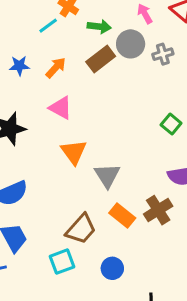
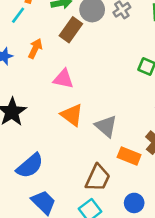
pink triangle: (61, 108) -> (63, 79), moved

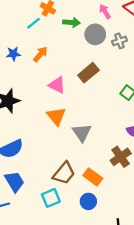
brown rectangle: (71, 30) -> (88, 73), moved
orange rectangle: (129, 156) -> (93, 177), moved

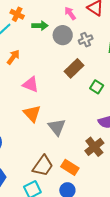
brown rectangle: (88, 73) -> (74, 68), moved

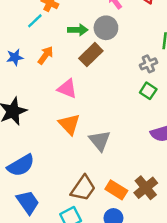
green arrow: (40, 26) -> (78, 30), moved
gray cross: (86, 40) -> (148, 64), moved
brown rectangle: (74, 68) -> (91, 55), moved
brown cross: (94, 147) -> (146, 188), moved

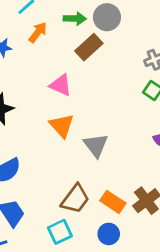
orange arrow: (46, 55) -> (38, 32), moved

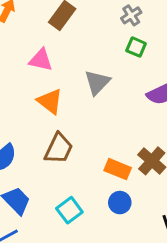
gray triangle: (96, 145) -> (97, 82), moved, turned 32
brown trapezoid: (75, 199) -> (59, 149), moved

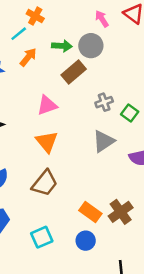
gray cross: (131, 15) -> (104, 102), moved
pink triangle: (41, 60) -> (47, 105), turned -45
gray triangle: (97, 82) -> (104, 141), moved

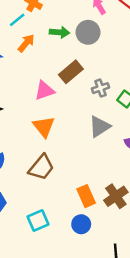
brown rectangle: (74, 72) -> (71, 72), moved
orange rectangle: (90, 212) -> (86, 196), turned 30

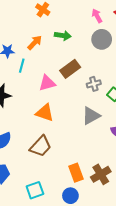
cyan line: (17, 20) -> (22, 66), moved, turned -40
gray circle: (88, 32) -> (102, 39), moved
orange triangle: (44, 127) -> (45, 113), turned -36

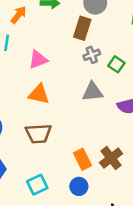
brown rectangle: (70, 69) -> (82, 28), moved, turned -30
gray triangle: (91, 116) -> (93, 92), turned 30
brown trapezoid: (41, 146) -> (38, 133), turned 50

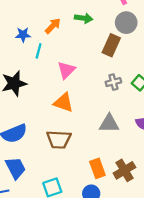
gray cross: (92, 55) -> (113, 82), moved
pink triangle: (38, 60) -> (66, 70), turned -30
gray triangle: (93, 92) -> (109, 124), moved

